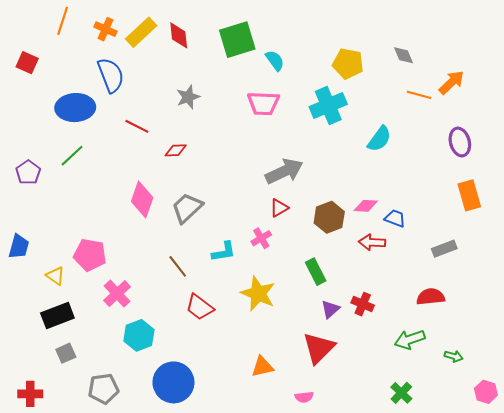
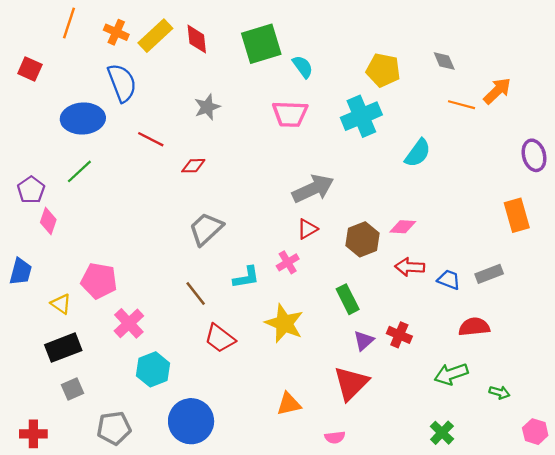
purple ellipse: (460, 142) -> (534, 155), moved
pink diamond: (142, 199) -> (48, 221), moved, size x0.7
blue trapezoid: (395, 218) -> (449, 280), moved

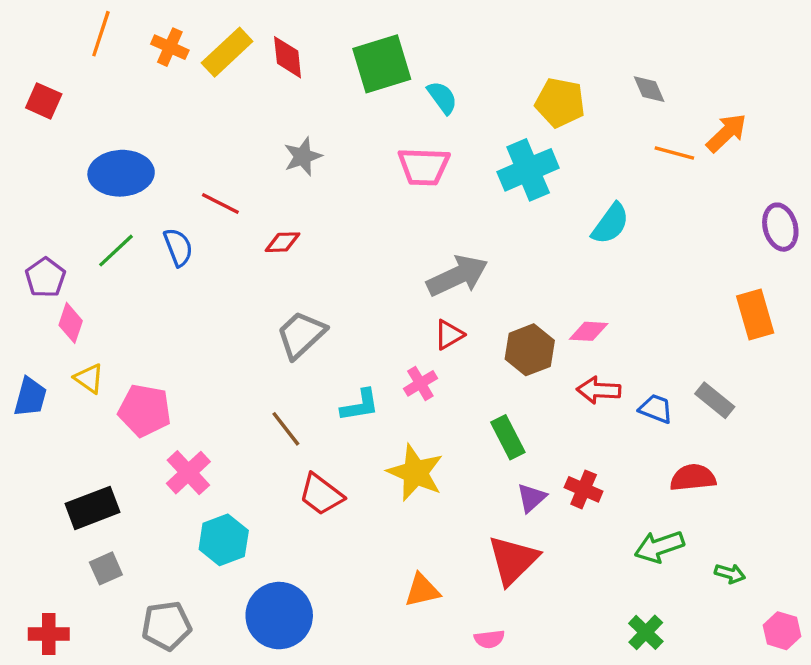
blue semicircle: (122, 83) -> (178, 247), moved, size x0.7
gray rectangle: (489, 274) -> (715, 400), turned 60
yellow triangle: (61, 304) -> (89, 378), moved

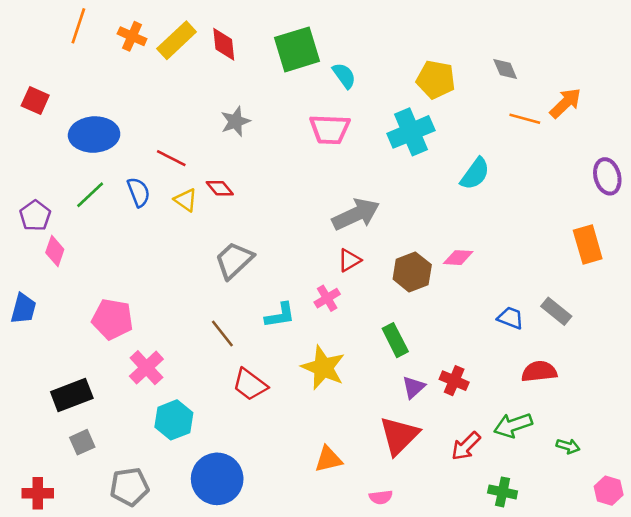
red square: (44, 101) -> (35, 100), moved
red diamond: (283, 242) -> (220, 188), turned 52
yellow triangle: (89, 378) -> (186, 200), moved
red arrow: (599, 390) -> (466, 446), moved, turned -48
green cross: (646, 632) -> (503, 492), turned -32

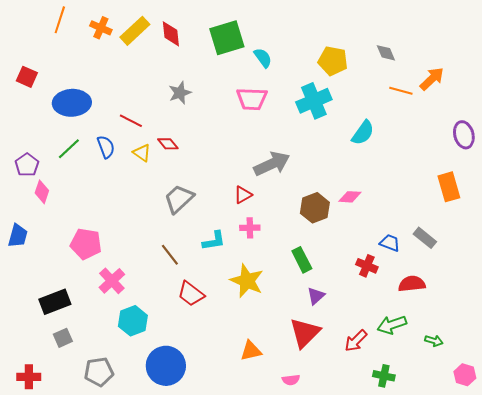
red triangle: (349, 260) -> (243, 195), moved
pink cross: (327, 298) -> (250, 228), turned 30
red cross: (454, 381) -> (367, 266), moved

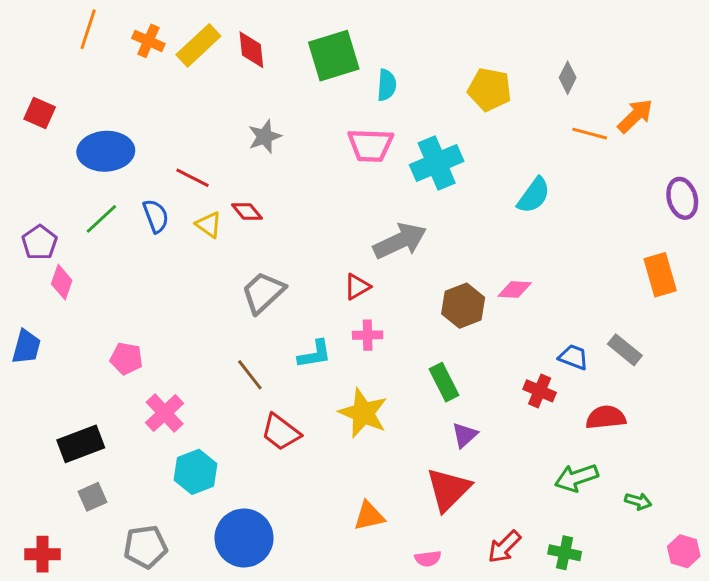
gray diamond: (386, 53) -> (568, 78), turned 50
cyan semicircle: (263, 58) -> (387, 85), turned 40
cyan cross: (314, 101) -> (437, 163), moved
pink pentagon: (86, 244) -> (126, 359), size x0.7
red arrow: (356, 341) -> (504, 547), moved

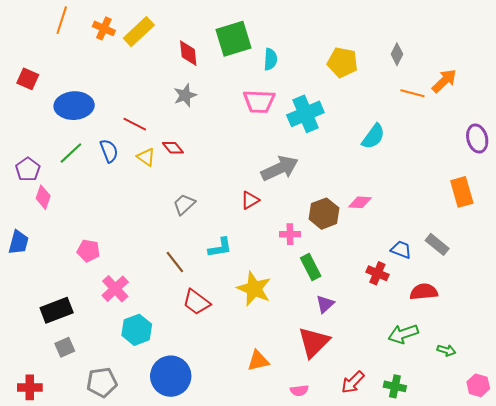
red diamond: (251, 50) -> (188, 53), moved
gray trapezoid: (263, 292) -> (184, 204), size x0.7
pink cross: (368, 335) -> (290, 234), moved

